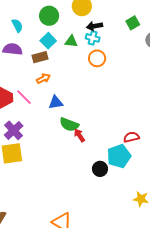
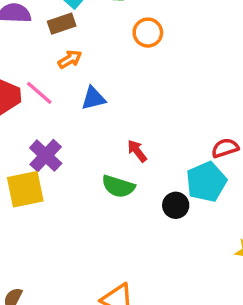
orange circle: (97, 58) -> (148, 33), moved
green semicircle: (69, 125) -> (118, 186), moved
purple cross: (14, 130) -> (46, 156), moved

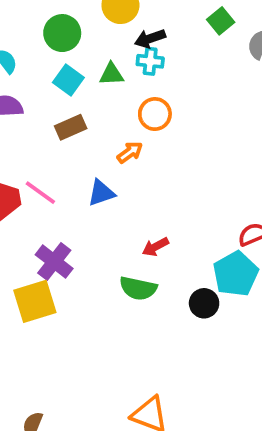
brown rectangle: (62, 24) -> (71, 127), moved
orange arrow: (70, 59) -> (130, 152), moved
red arrow: (137, 151) -> (155, 247), turned -75

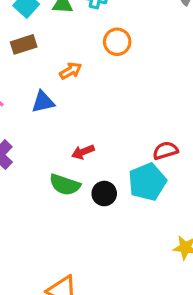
orange circle: (155, 114) -> (117, 42), moved
black circle: (204, 303) -> (104, 194), moved

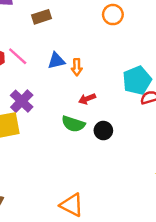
orange arrow: (71, 71) -> (77, 67), moved, turned 119
cyan pentagon: (147, 182) -> (137, 80), moved

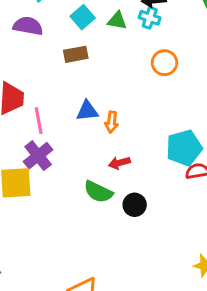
pink line: (18, 56) -> (39, 121), moved, turned 30

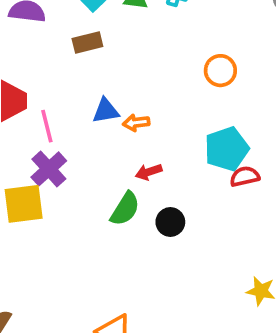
orange circle: (164, 63) -> (220, 71), moved
orange arrow: (112, 122) -> (136, 123), turned 80
green semicircle: (98, 192) -> (125, 209), turned -80

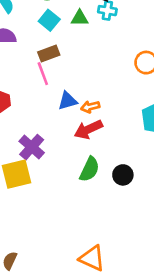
pink line: (47, 126) -> (43, 74), moved
red arrow: (149, 172) -> (88, 129), moved, size x1.5

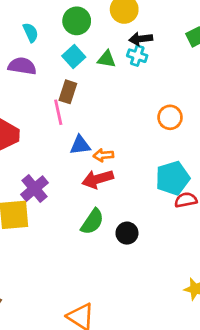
brown rectangle: (49, 53) -> (68, 92), turned -60

